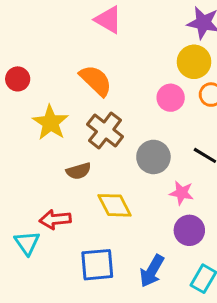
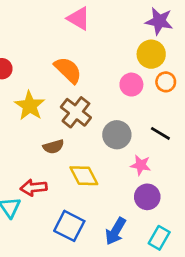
blue square: (97, 265) -> (69, 226), turned 32

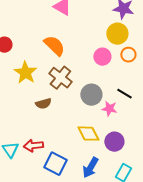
pink star: (141, 165) -> (109, 109), moved
yellow diamond: (84, 176) -> (88, 134), moved
red arrow: (34, 188) -> (33, 146), moved

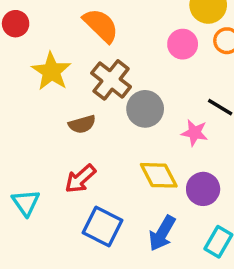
gray circle: (91, 95) -> (145, 109), moved
red arrow: (33, 146) -> (80, 179), moved, turned -36

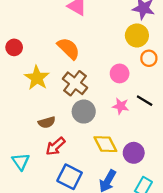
pink circle: (183, 44) -> (120, 73), moved
gray circle: (145, 109) -> (84, 112), moved
brown semicircle: (82, 124) -> (47, 122), moved
pink star: (195, 133) -> (121, 106), moved

